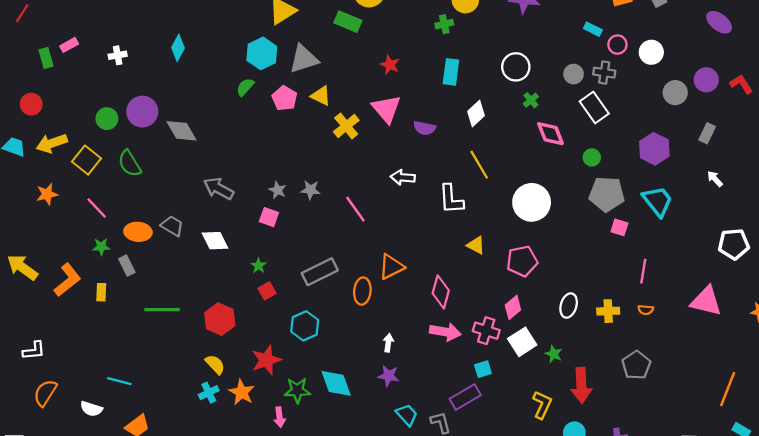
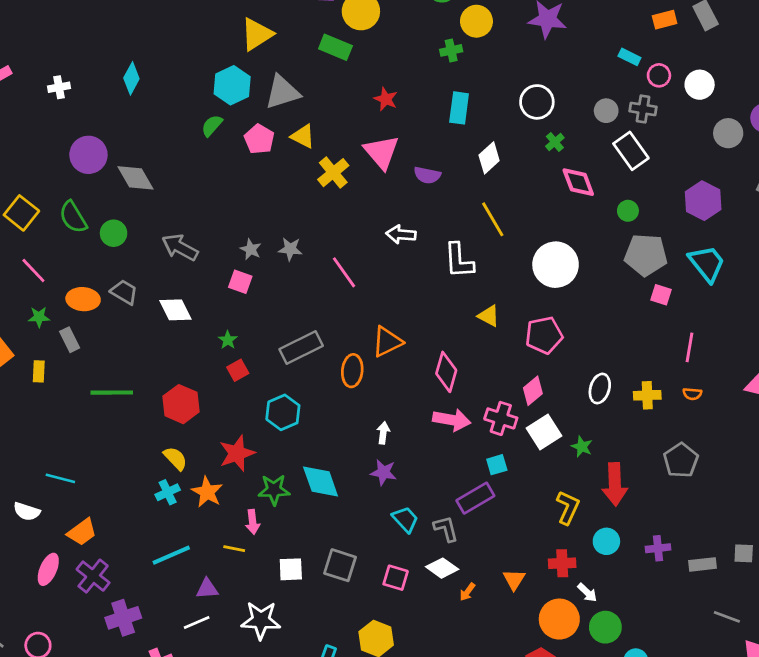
green circle: (107, 119) -> (114, 233), moved

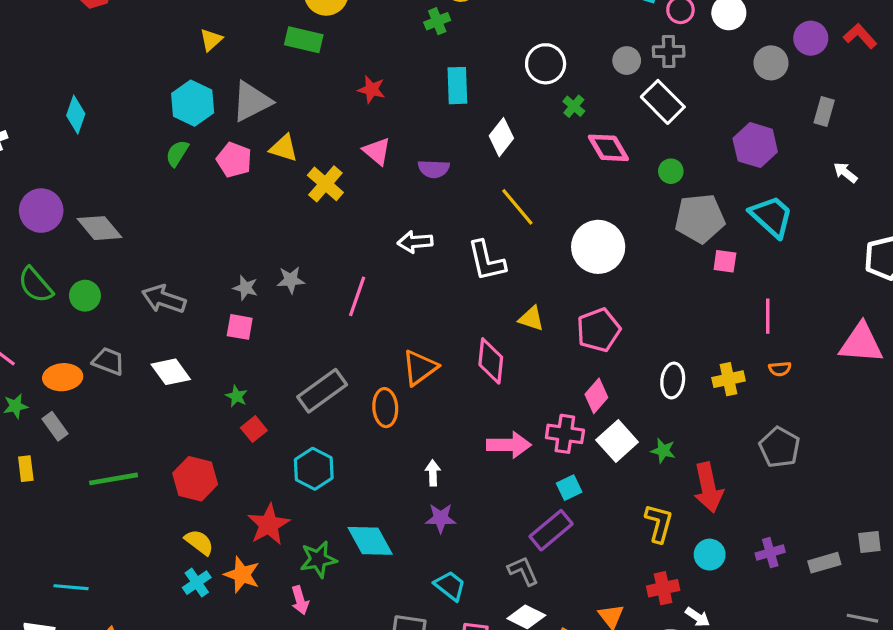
yellow triangle: (257, 34) -> (211, 40), size x0.6
pink triangle: (382, 152) -> (377, 151), size x0.7
pink line: (344, 272) -> (357, 296), turned 64
pink diamond: (446, 372) -> (491, 361), moved
cyan trapezoid: (405, 519) -> (450, 586), moved

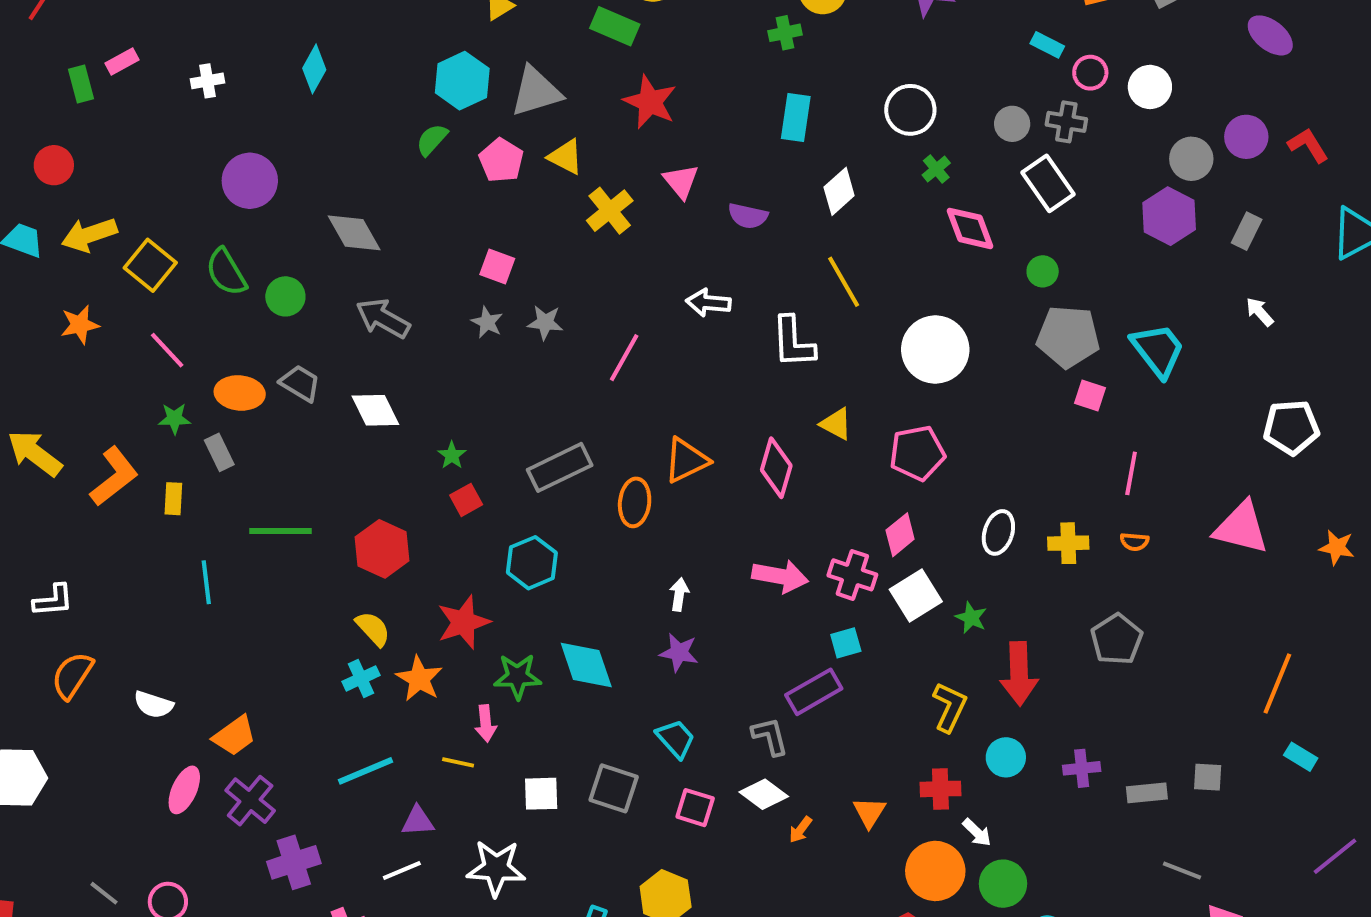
red star: (372, 90) -> (650, 102), moved, size x1.5
purple hexagon: (755, 145) -> (1169, 216), moved
gray diamond: (100, 228) -> (354, 233), moved
pink square: (240, 327) -> (497, 266), moved
cyan line: (71, 587) -> (206, 582), moved, turned 68

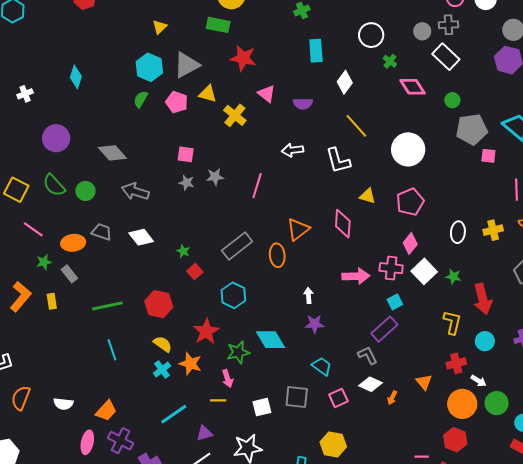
cyan line: (206, 582) -> (112, 350), moved
pink square: (695, 808) -> (338, 398), turned -30

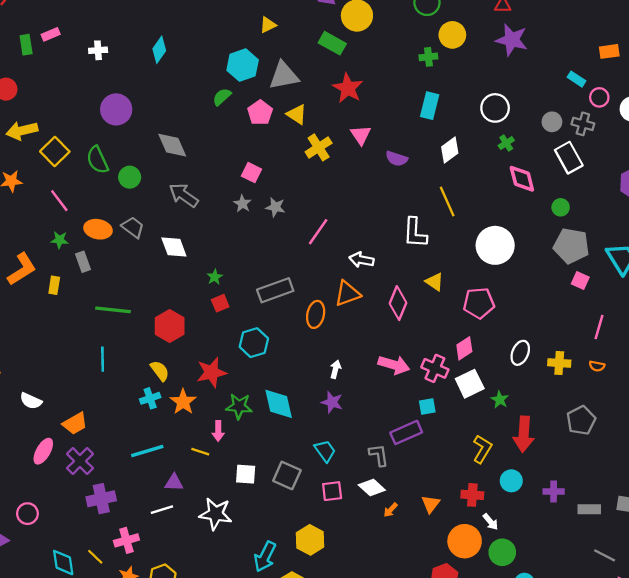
white arrow: (293, 150) -> (361, 260), moved

